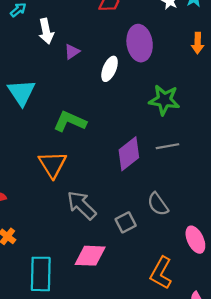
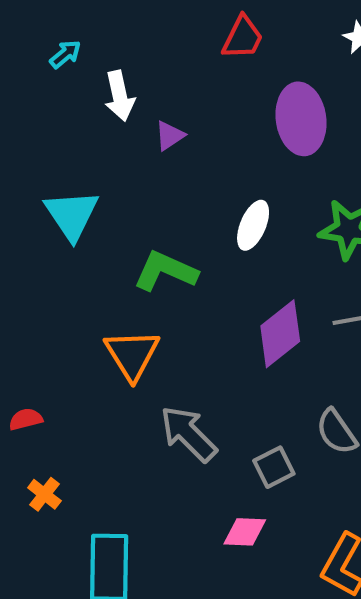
white ellipse: (110, 69) -> (253, 225), moved
pink diamond: (90, 256) -> (245, 532), moved, size x0.7

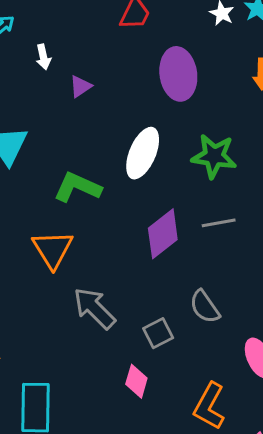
white arrow: (120, 96) -> (43, 57), size x0.7
white ellipse: (253, 225) -> (143, 153), size x1.4
pink diamond: (245, 532) -> (136, 381), turned -76

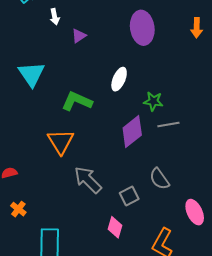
white ellipse: (143, 153) -> (119, 79), size x0.7
green star: (214, 156) -> (153, 101), moved, size x0.7

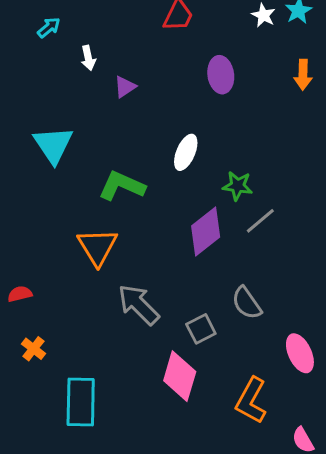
purple ellipse: (142, 28) -> (221, 75), size x0.7
gray line: (168, 124) -> (260, 221), turned -30
pink diamond: (115, 227) -> (180, 376), size x1.5

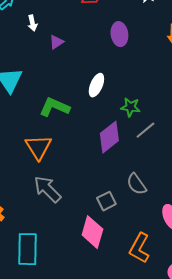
gray arrow: (139, 305) -> (47, 189), moved

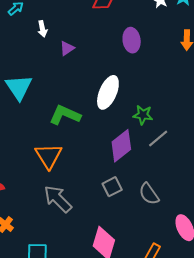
white ellipse: (96, 85) -> (108, 92), size x1.4
gray square: (106, 201) -> (112, 187), moved

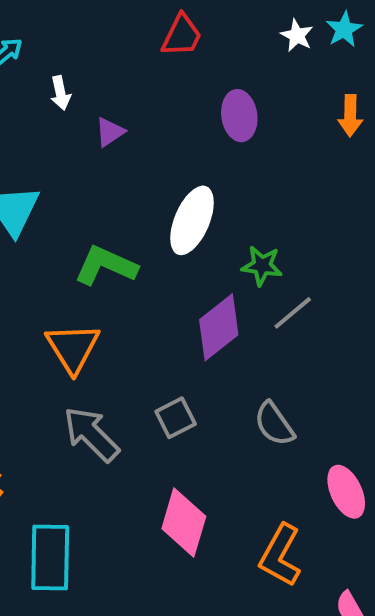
gray square: (112, 187) -> (176, 418), moved

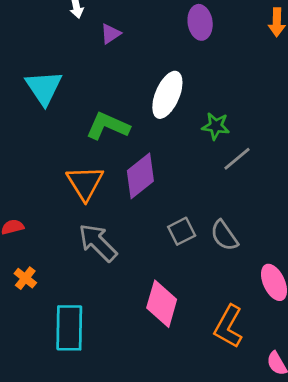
purple diamond: (219, 327) -> (140, 176), moved
gray square: (176, 418) -> (182, 231), moved

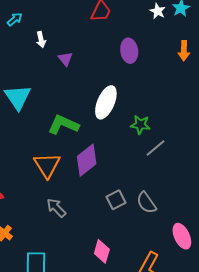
purple triangle: (111, 34) -> (65, 59), turned -35
gray arrow: (98, 243) -> (56, 208), size x0.7
pink diamond: (162, 304) -> (102, 251), size x0.7

